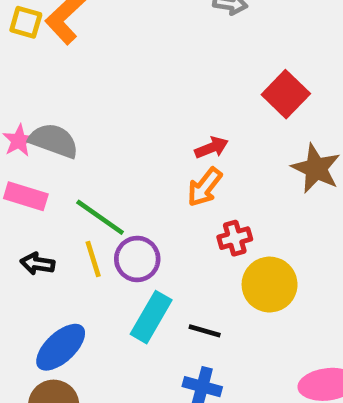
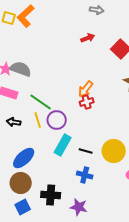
red arrow: (212, 148) -> (88, 38), moved
red cross: (235, 238) -> (87, 102), moved
yellow circle: (270, 285) -> (114, 151), moved

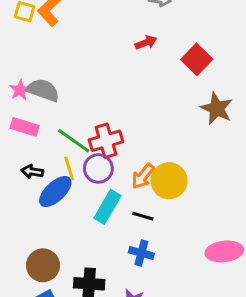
orange arrow: (86, 89) -> (143, 176), moved
red cross: (87, 102) -> (106, 141), moved, size x1.5
yellow circle: (114, 151) -> (169, 181), moved
blue ellipse: (24, 158) -> (55, 192), moved

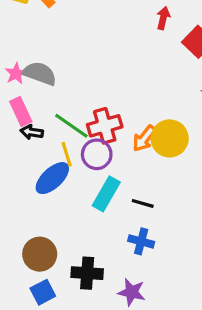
red arrow: (146, 42) -> (163, 18), moved, turned -55
pink rectangle: (25, 127) -> (21, 112), turned 48
black arrow: (32, 172) -> (32, 132), moved
orange arrow: (143, 176) -> (144, 138), moved
yellow circle: (169, 181) -> (170, 138), moved

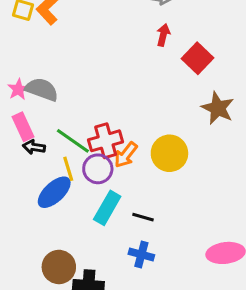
orange arrow: (144, 138) -> (126, 155), moved
brown circle: (40, 254) -> (59, 267), moved

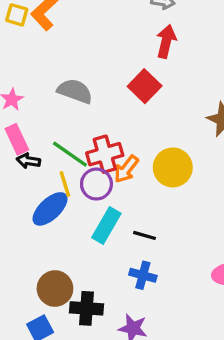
red arrow: (163, 35) -> (166, 41), size x1.4
red square: (197, 58) -> (145, 86), moved
gray semicircle: (42, 89) -> (75, 91), moved

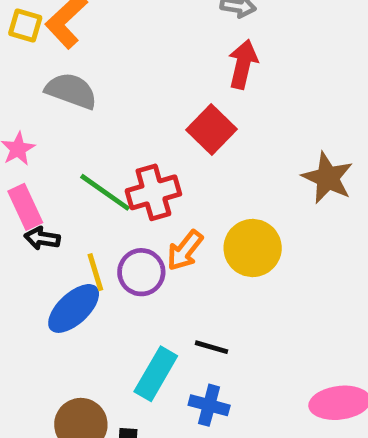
gray semicircle: (75, 91) -> (71, 91), moved
green line: (70, 154) -> (105, 192), moved
red cross: (105, 154) -> (153, 192), moved
cyan rectangle: (106, 225) -> (156, 374), moved

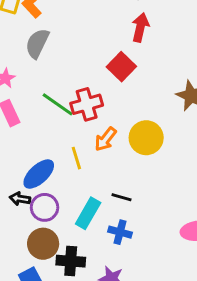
gray semicircle: (71, 91) -> (37, 43), turned -84
black arrow: (42, 238) -> (20, 199), moved
yellow line: (95, 272) -> (76, 158), moved
purple circle: (141, 272) -> (45, 207), moved

